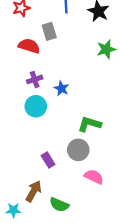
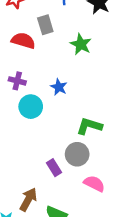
green star: (106, 49) -> (81, 44), moved, turned -30
purple cross: (35, 79) -> (17, 81), moved, turned 32
purple rectangle: (48, 160) -> (54, 168), moved

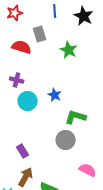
blue star: (59, 87) -> (55, 95), moved
purple rectangle: (54, 168) -> (23, 151), moved
pink semicircle: (94, 184) -> (88, 170), moved

